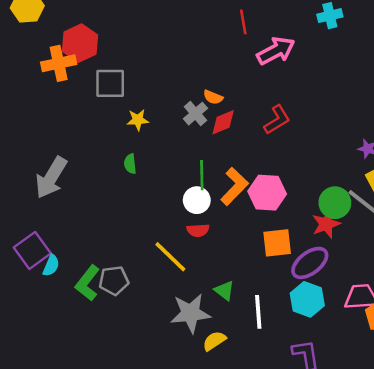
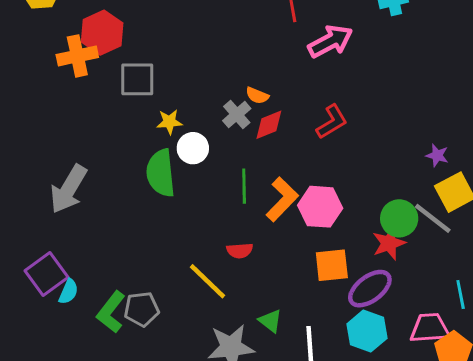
green semicircle: (130, 164) -> (161, 173), size x2.0
white circle: (197, 200) -> (193, 148), moved

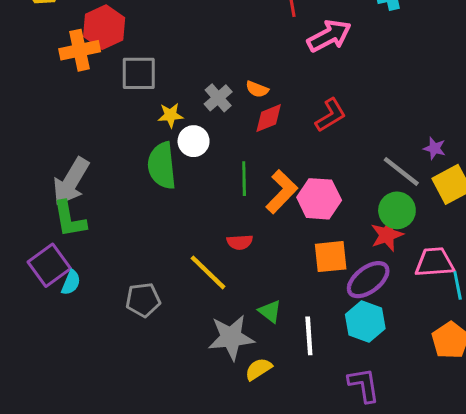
gray cross: (237, 115) -> (218, 98), moved
gray line: (433, 218) -> (401, 171), moved
green L-shape: (111, 312) -> (69, 219), moved, turned -48
pink trapezoid: (430, 328) -> (435, 262), moved

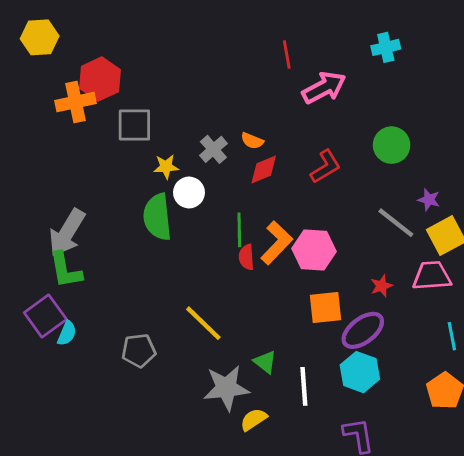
green circle: (397, 210) -> (392, 145), moved
red star: (387, 235) -> (381, 286), size x0.7
red semicircle: (240, 242) -> (246, 257), moved, turned 90
pink trapezoid: (435, 262) -> (432, 276), moved

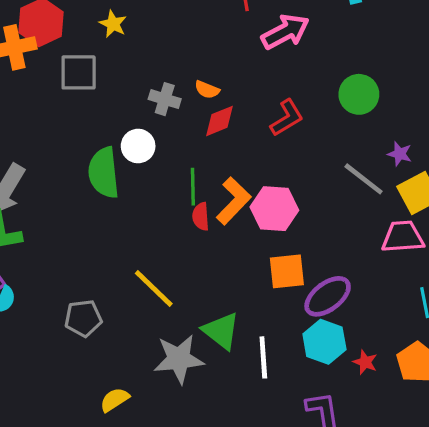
gray cross: (213, 149) -> (165, 99), turned -32
yellow star: (166, 167) -> (113, 24), moved, turned 30
red star: (381, 286) -> (365, 362), moved, turned -30
green triangle: (265, 362) -> (221, 331), size x1.5
yellow semicircle: (254, 419) -> (115, 400), moved

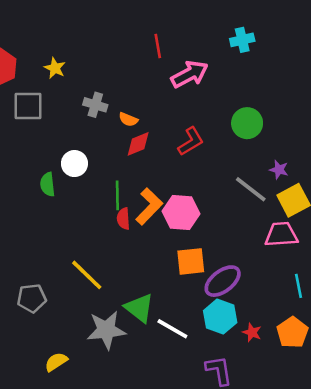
gray cross: (165, 99) -> (95, 105), moved
green semicircle: (104, 173) -> (48, 184), size x0.6
white line: (263, 357) -> (172, 329), turned -56

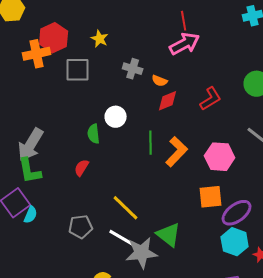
pink arrow: (190, 74) -> (185, 44), moved
pink hexagon: (181, 212) -> (220, 157), moved
red semicircle: (123, 219) -> (82, 168), moved, turned 36
white line: (172, 329) -> (122, 238), moved

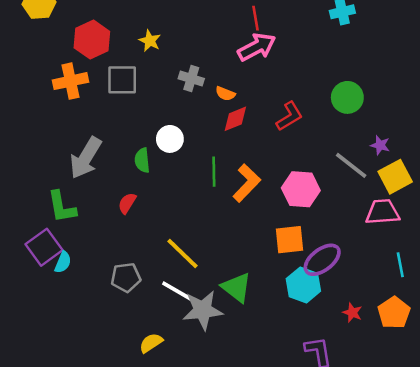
orange cross: (37, 54) -> (70, 81), moved
gray arrow: (31, 145) -> (86, 158), moved
cyan hexagon: (235, 242) -> (303, 285), moved

